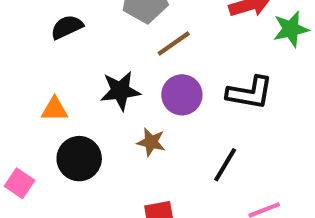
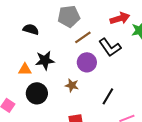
black semicircle: (67, 27) -> (31, 29), turned 42
black star: (120, 91) -> (45, 60), moved
black L-shape: (250, 93) -> (110, 47), moved, turned 45

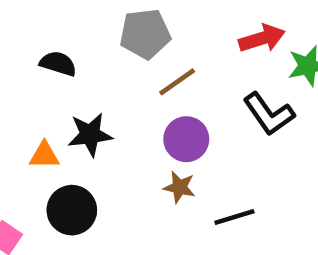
black L-shape: (110, 47) -> (269, 114), moved
brown star: (72, 85) -> (179, 187), moved
black line: (108, 96) -> (234, 217), turned 42

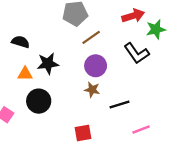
black semicircle: (58, 64) -> (21, 42), moved

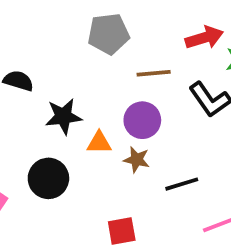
brown line: (91, 37) -> (154, 73), moved, turned 30
orange triangle: (25, 74) -> (99, 143), moved

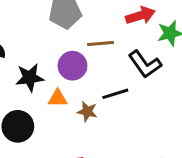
purple circle: (142, 120) -> (72, 66), moved
black line: (182, 184) -> (115, 94), moved

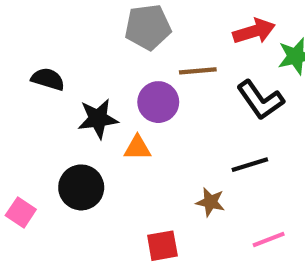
black line: (115, 94) -> (250, 165), moved
brown star: (87, 112) -> (210, 202), moved

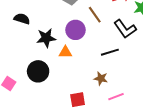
brown line: (198, 71) -> (95, 15), turned 60
black line: (250, 165) -> (110, 52), moved
pink line: (269, 239) -> (116, 97), moved

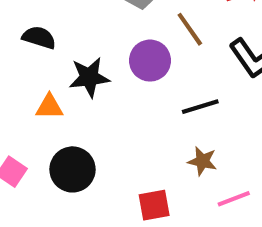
orange triangle: (65, 52) -> (49, 107), moved
black line: (110, 52) -> (200, 107), moved
black circle: (38, 71) -> (73, 169), moved

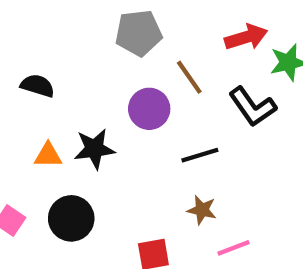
black star: (89, 77) -> (94, 149), moved

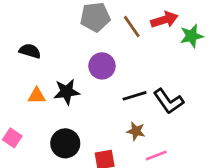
brown line: (189, 77) -> (132, 27), moved
black L-shape: (252, 107) -> (169, 101), moved
black circle: (71, 218) -> (65, 143), moved

